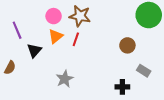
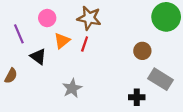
pink circle: (54, 16) -> (47, 18), moved
black triangle: (34, 50) -> (38, 57), turned -35
gray rectangle: (144, 71) -> (160, 79), size x1.5

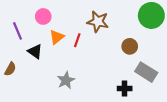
brown star: (89, 18) -> (98, 22), moved

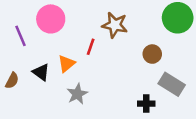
pink circle: (43, 16) -> (51, 19), size x1.5
orange triangle: (57, 37) -> (66, 64), moved
black triangle: (35, 51) -> (41, 72), moved

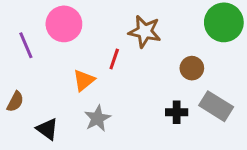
black triangle: (41, 72) -> (47, 129), moved
black cross: (146, 104) -> (177, 112), moved

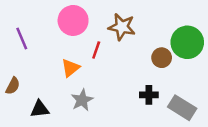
green circle: (224, 22) -> (187, 42), moved
pink circle: (64, 24) -> (73, 20), moved
gray rectangle: (216, 106) -> (182, 108), moved
black triangle: (47, 129) -> (40, 109), turned -42

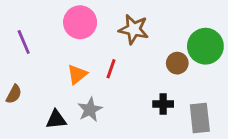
red line: (96, 50) -> (111, 69), moved
gray rectangle: (182, 108) -> (200, 118), turned 52
black triangle: (40, 109) -> (56, 119), moved

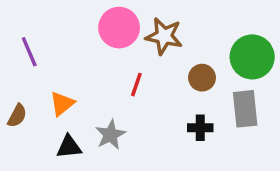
pink circle: (80, 22) -> (119, 28), moved
brown circle: (177, 63) -> (202, 78), moved
orange triangle: (77, 74) -> (62, 104), moved
gray rectangle: (200, 118) -> (245, 109), moved

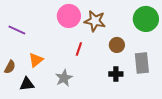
purple line: (29, 52) -> (17, 30), turned -42
green circle: (252, 57) -> (146, 19), moved
black triangle: (69, 147) -> (27, 84), moved

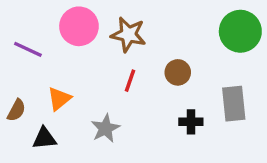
pink circle: (69, 16) -> (79, 26), moved
brown star: (95, 21) -> (128, 35), moved
brown circle: (117, 45) -> (178, 72), moved

